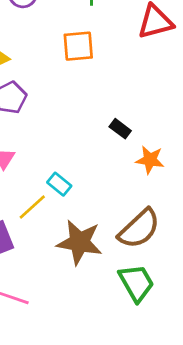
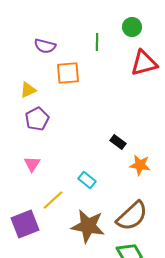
orange square: (78, 46) -> (68, 73), moved
cyan rectangle: (59, 184) -> (87, 180), moved

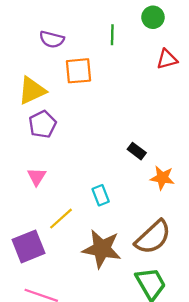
red triangle: (144, 63) -> (167, 59), size x0.7
yellow triangle: (28, 90) -> (32, 91), size x1.5
cyan rectangle: (87, 180) -> (101, 195), turned 30

